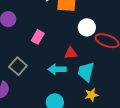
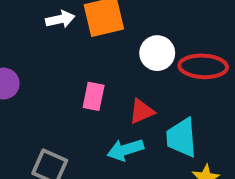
pink rectangle: (38, 37) -> (94, 96), moved

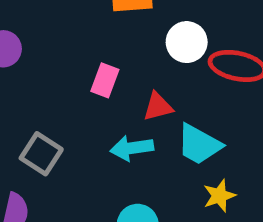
cyan trapezoid: (182, 138) -> (199, 144), turned -66

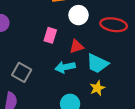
white circle: (187, 42) -> (78, 15), moved
yellow star: (219, 196) -> (97, 88), moved

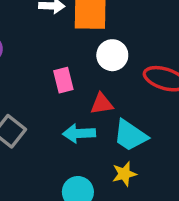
pink rectangle: (50, 35) -> (63, 80), turned -40

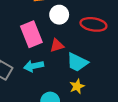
pink rectangle: (63, 80) -> (31, 34), size x1.6
cyan arrow: (79, 133) -> (34, 66), moved

